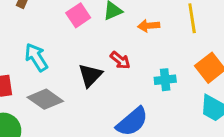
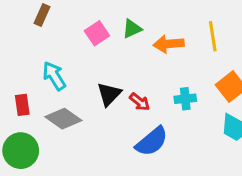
orange arrow: (149, 26) -> (169, 44), size x1.4
red arrow: (120, 60) -> (140, 102), moved

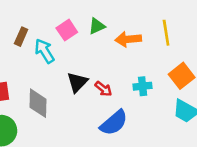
brown rectangle: (42, 15) -> (21, 37), moved
cyan arrow: (54, 76) -> (45, 51), moved
gray diamond: (63, 119) -> (38, 103), turned 56

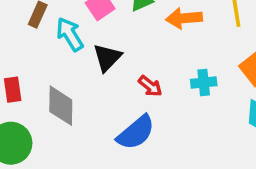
black triangle: (77, 82) -> (107, 58), moved
blue semicircle: (114, 123) -> (136, 132), moved

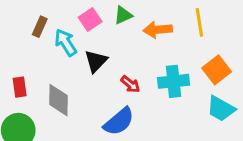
cyan cross: (204, 83) -> (173, 81), size x1.5

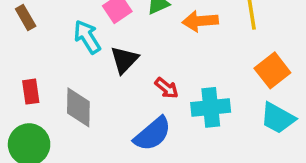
brown rectangle: (40, 27) -> (26, 18), moved, turned -54
cyan cross: (173, 81) -> (211, 107), moved

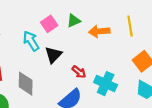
cyan cross: (211, 107) -> (106, 84), turned 30

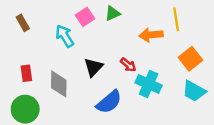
orange arrow: (99, 31) -> (151, 35), moved
black triangle: (53, 55) -> (93, 67), moved
red arrow: (79, 72) -> (128, 65), moved

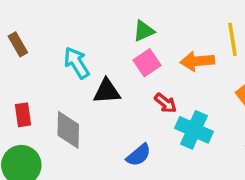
pink square: (85, 17) -> (147, 63), moved
black triangle: (93, 67) -> (107, 91), moved, turned 42
blue semicircle: (109, 102) -> (139, 155), size x0.7

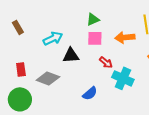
cyan arrow: (77, 63) -> (53, 38), turned 96
pink square: (147, 63) -> (95, 38), turned 35
gray diamond: (68, 130) -> (48, 78), turned -70

